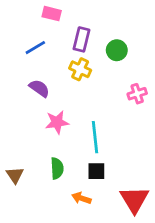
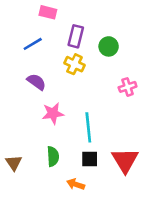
red triangle: (134, 200) -> (125, 160), moved

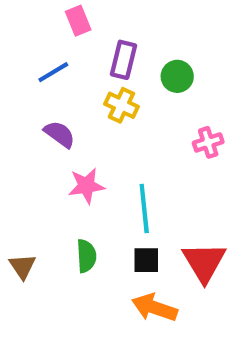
pink rectangle: (48, 12) -> (78, 21), turned 54
orange arrow: (76, 184) -> (154, 308), moved, size x1.5

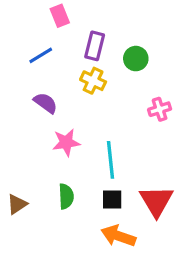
brown triangle: (22, 266) -> (17, 204), turned 30

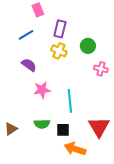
green circle: (136, 59) -> (88, 46), moved
pink cross: (160, 109) -> (101, 69), turned 32
green semicircle: (66, 196) -> (42, 124), turned 91
black square: (112, 199) -> (63, 130), moved

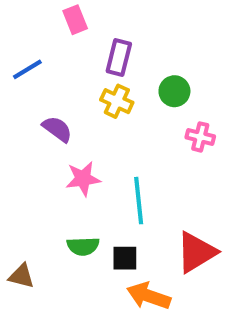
blue line: (26, 35) -> (27, 69), moved
red triangle: (99, 127) -> (196, 252), turned 30
brown triangle: (11, 129) -> (21, 276), moved, turned 48

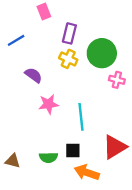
green circle: (174, 91) -> (102, 53), size x1.6
green semicircle: (83, 246) -> (49, 157), moved

